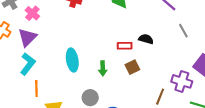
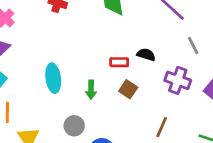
brown square: (132, 67) -> (128, 89), turned -32
purple cross: (182, 81) -> (178, 80), moved

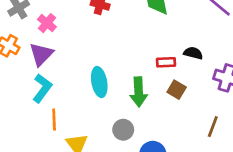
green arrow: (91, 90) -> (139, 92), size x1.5

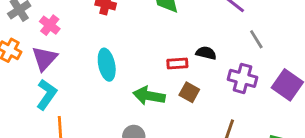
cyan ellipse: (99, 82) -> (107, 65), moved
green arrow: (139, 92) -> (149, 96), turned 104

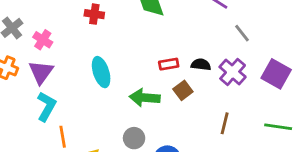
black semicircle: (206, 53) -> (201, 65), moved
purple cross: (243, 78) -> (233, 72), turned 32
brown square: (189, 92) -> (183, 90), turned 30

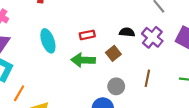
red rectangle: (169, 64) -> (87, 35), moved
orange line: (63, 137) -> (19, 93), turned 42
gray circle: (134, 138) -> (116, 86), moved

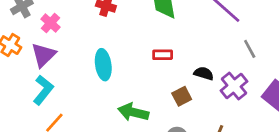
red rectangle: (87, 35) -> (163, 55), moved
green arrow: (83, 60) -> (133, 112), moved

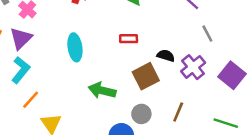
brown square: (182, 96) -> (146, 76), size x1.5

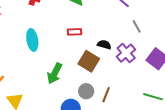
brown square: (146, 76) -> (89, 61), turned -30
green arrow: (102, 90) -> (55, 73), turned -75
brown line: (178, 112) -> (106, 95), moved

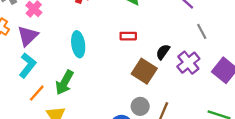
black semicircle: (104, 45) -> (163, 52), turned -72
green arrow: (55, 73) -> (64, 83), moved

